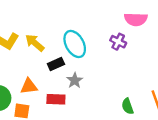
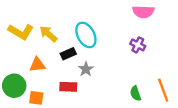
purple cross: (118, 42) -> (138, 45), moved
orange triangle: (29, 86) -> (37, 65), moved

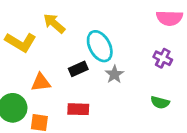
yellow arrow: (48, 34) -> (54, 23), moved
gray star: (86, 69) -> (114, 74), moved
green semicircle: (136, 93) -> (160, 102), moved, turned -56

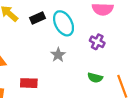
cyan ellipse: (100, 46) -> (64, 23), moved
black rectangle: (78, 69) -> (37, 18), moved

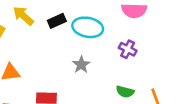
cyan ellipse: (64, 23) -> (88, 27), turned -50

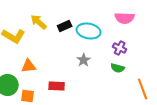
green semicircle: (125, 92) -> (118, 68), moved

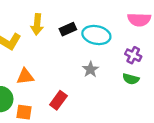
yellow arrow: (39, 22) -> (37, 24), turned -126
red rectangle: (57, 86) -> (58, 100), turned -56

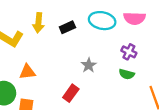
cyan ellipse: (96, 35) -> (102, 21), moved
red rectangle: (58, 100) -> (71, 93), moved

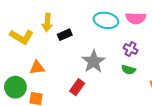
black rectangle: (67, 27) -> (65, 35), moved
gray star: (89, 65) -> (94, 61), size x1.6

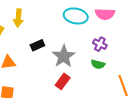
black rectangle: (65, 35) -> (37, 45), moved
red rectangle: (77, 87) -> (63, 81), moved

